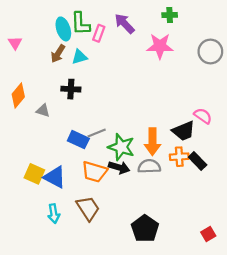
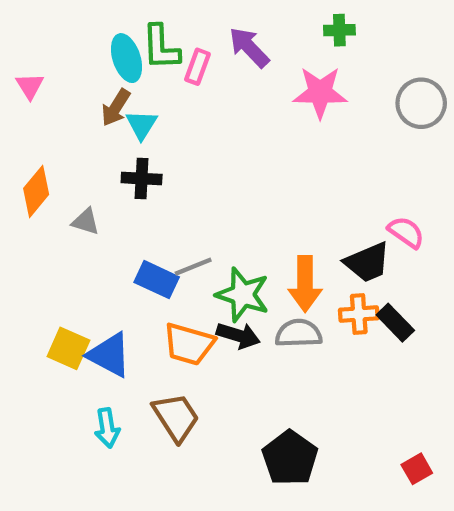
cyan triangle: (79, 57) -> (142, 125), moved, turned -42

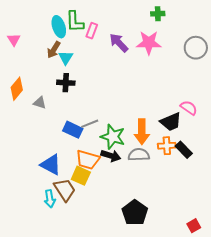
purple arrow: (249, 47) -> (119, 43), moved
yellow square: (68, 348) -> (81, 176), moved
brown trapezoid: (176, 417) -> (65, 190), moved
red square: (417, 469) -> (194, 226), moved

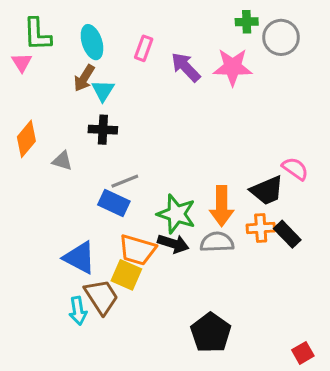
green L-shape: (75, 22) -> (37, 34), moved
gray circle: (196, 48) -> (281, 37), moved
gray line: (90, 124) -> (125, 181), moved

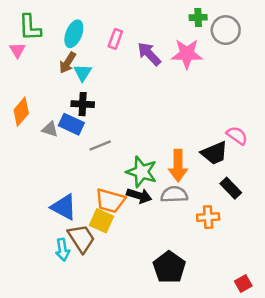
cyan ellipse: (92, 42) -> (74, 34), turned 40
blue rectangle: (114, 203) -> (71, 124), moved
orange cross: (261, 228) -> (208, 217), moved

